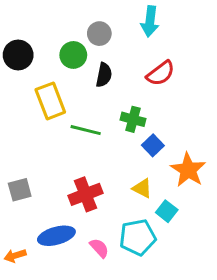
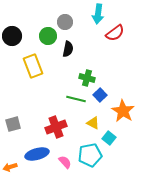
red semicircle: (161, 73) -> (115, 33), moved
green line: (86, 130) -> (76, 99), moved

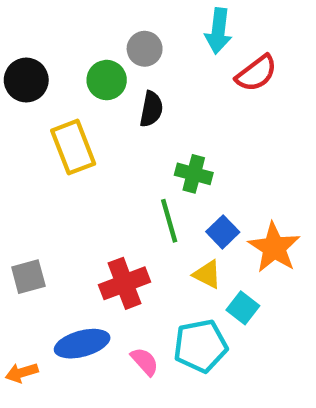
blue square: (100, 95) -> (223, 232), moved
green line: (76, 99) -> (169, 221), turned 60

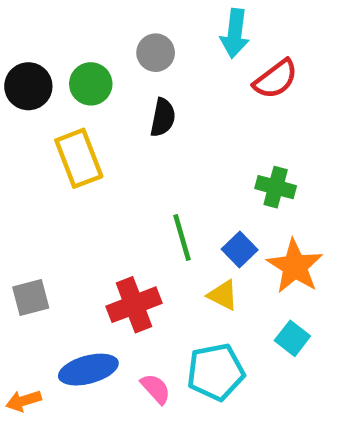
green circle: (107, 80) -> (91, 84), moved
green cross: (194, 174) -> (276, 187), moved
cyan square: (243, 308) -> (292, 338), moved

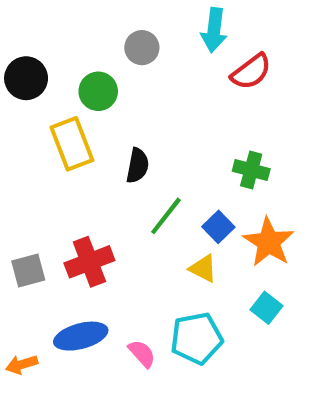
green circle: (91, 84) -> (98, 91), moved
black semicircle: (163, 117) -> (138, 166), moved
green line: (182, 238) -> (166, 216), turned 54
red cross: (134, 305) -> (89, 262), moved

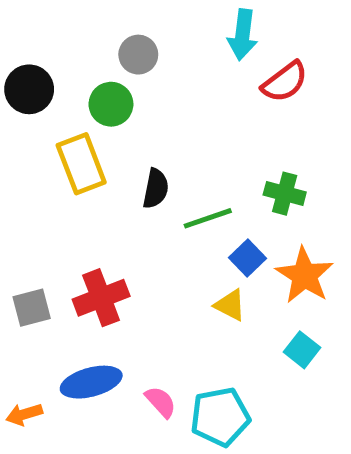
gray circle: (142, 48) -> (138, 55), moved
green line: (166, 216) -> (208, 218), moved, turned 33
cyan pentagon: (197, 338) -> (220, 417), moved

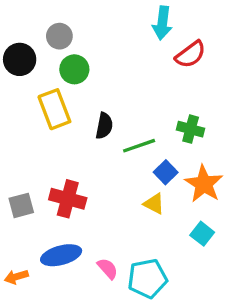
gray circle: (138, 55) -> (59, 36), moved
red cross: (101, 298) -> (68, 199), turned 36

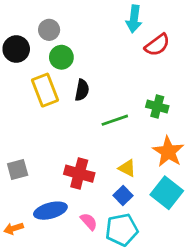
black semicircle: (104, 126) -> (82, 90), moved
blue square: (166, 172) -> (123, 196), moved
red cross: (68, 199) -> (79, 174), moved
cyan square: (202, 234) -> (167, 193), size x1.6

